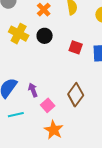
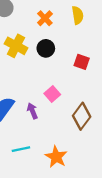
pink square: (48, 105) -> (52, 94), moved
cyan line: (16, 115) -> (21, 149), moved

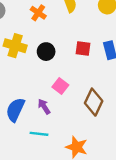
black circle: (46, 48) -> (46, 52), moved
cyan line: (21, 149) -> (39, 134), moved, turned 30

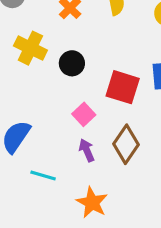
red square: (83, 49) -> (123, 87), moved, size x1.5
purple arrow: (44, 106) -> (87, 150), moved

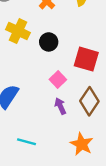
cyan line: (43, 176) -> (27, 142), moved
orange star: (92, 203) -> (82, 144), moved

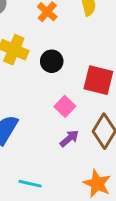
purple arrow: (60, 106) -> (69, 138), turned 77

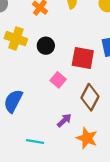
purple arrow: (69, 138) -> (64, 120), moved

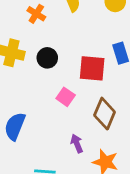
purple arrow: (64, 120) -> (77, 144), turned -63

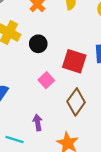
purple arrow: (77, 144) -> (38, 123), moved

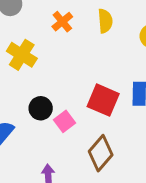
black circle: (38, 44) -> (41, 108), moved

